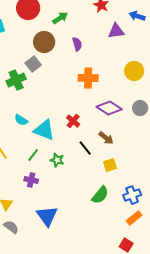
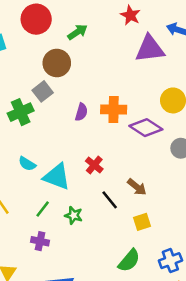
purple triangle: (116, 31) -> (150, 49), size x1.4
purple semicircle: (77, 44) -> (81, 112), moved, turned 32
purple diamond: (109, 108) -> (146, 128), moved

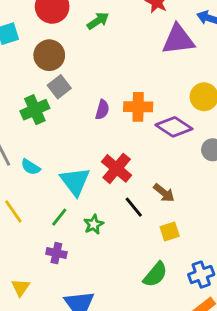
brown circle: (57, 63) -> (49, 55), moved
cyan semicircle: (27, 164) -> (31, 167), moved
red cross: (94, 165) -> (117, 168), size x1.5
cyan triangle: (57, 177) -> (75, 181), turned 32
green star: (74, 215) -> (94, 224), turned 30

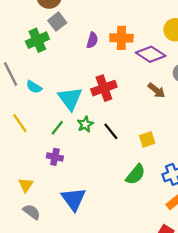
red cross: (117, 168) -> (104, 88), turned 30
brown arrow: (164, 193) -> (156, 90), moved
black line: (134, 207) -> (111, 131), moved
green star: (94, 224) -> (85, 124), moved

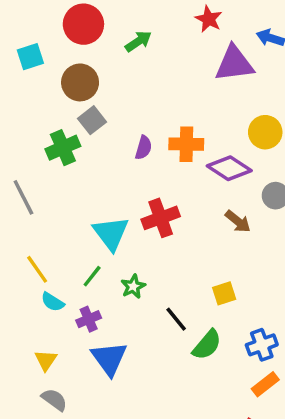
cyan semicircle: (34, 87) -> (53, 302), moved
green star: (85, 124) -> (133, 287), moved
black line: (111, 131) -> (176, 319), moved
purple cross: (55, 157) -> (89, 319), turned -35
blue triangle: (74, 199) -> (109, 359), moved

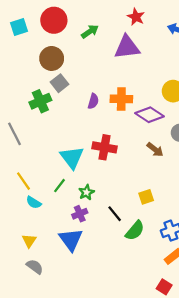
cyan square: (30, 57) -> (19, 27), moved
purple triangle: (234, 64) -> (127, 47), moved
red cross: (161, 218) -> (104, 147), turned 30
purple cross: (89, 319) -> (80, 214), moved

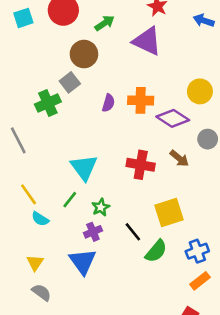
purple triangle: (127, 47) -> (147, 41), turned 32
brown circle: (52, 58) -> (84, 54), moved
red cross: (104, 147) -> (141, 165), moved
yellow square: (146, 197) -> (169, 212), size x1.6

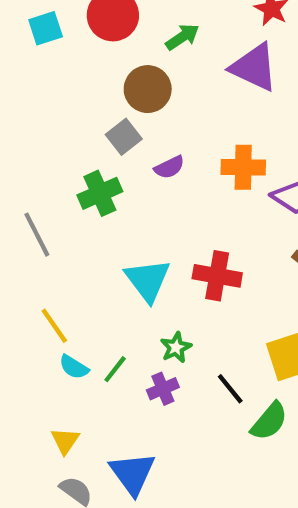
green cross: (48, 103) -> (100, 193), moved
purple semicircle: (108, 103) -> (169, 167), moved, turned 48
red cross: (141, 165) -> (217, 276), moved
green line: (70, 200) -> (115, 369), moved
blue triangle: (83, 261) -> (132, 473), moved

